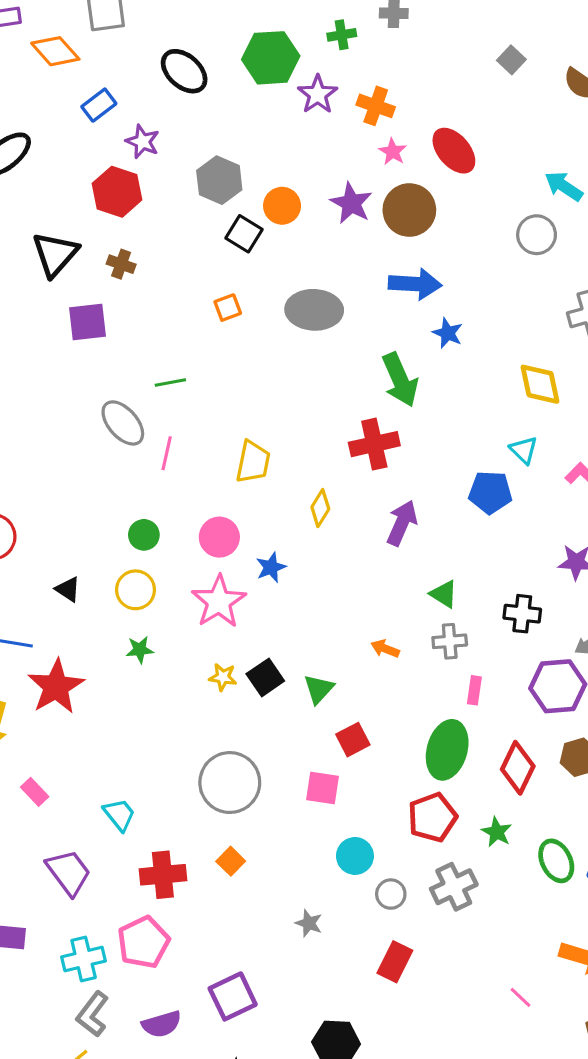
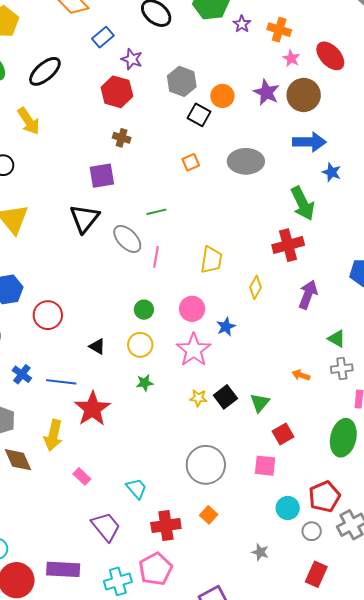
purple star: (318, 94) -> (242, 24), size x0.7
black triangle: (55, 254) -> (84, 218), moved
red pentagon: (432, 817) -> (324, 497), moved

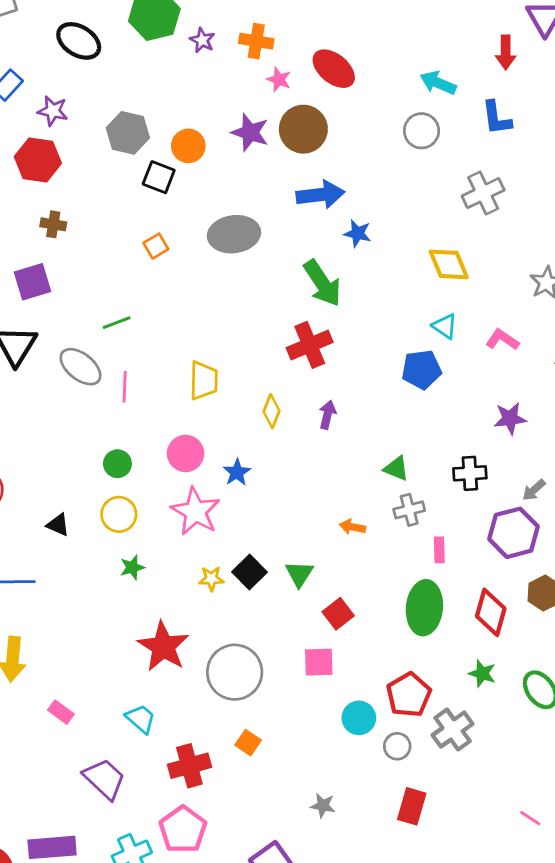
purple arrow: (308, 295) -> (327, 415), moved, size x0.7
red star: (92, 409) -> (163, 647), moved
gray star: (260, 552) -> (323, 806), moved

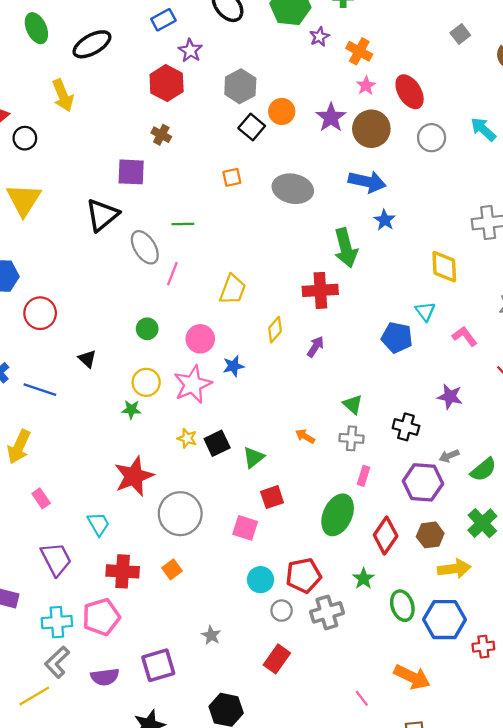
gray circle: (422, 131) -> (432, 138), moved
yellow circle: (119, 514) -> (146, 382), moved

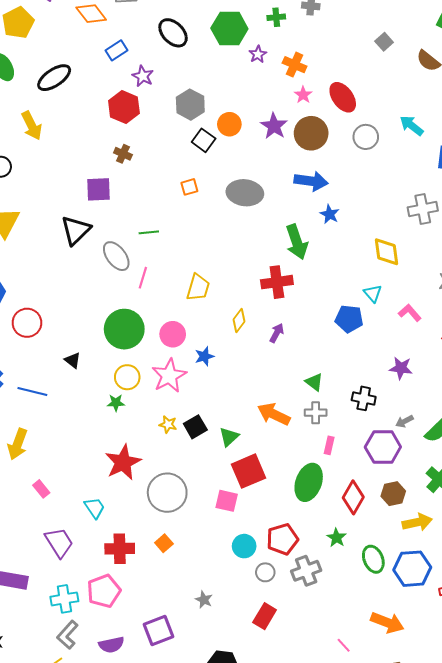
green circle: (147, 329) -> (124, 329), size x2.0
orange arrow: (305, 436) -> (274, 414), size x1.8
red square: (272, 497) -> (249, 471), size x1.6

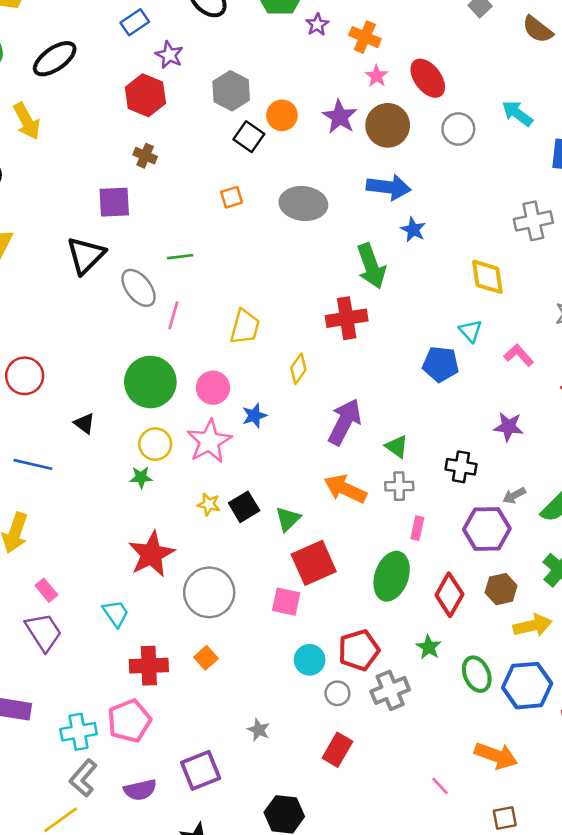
purple arrow: (277, 333) -> (345, 422), moved, size x1.8
purple trapezoid: (59, 542) -> (44, 632), moved

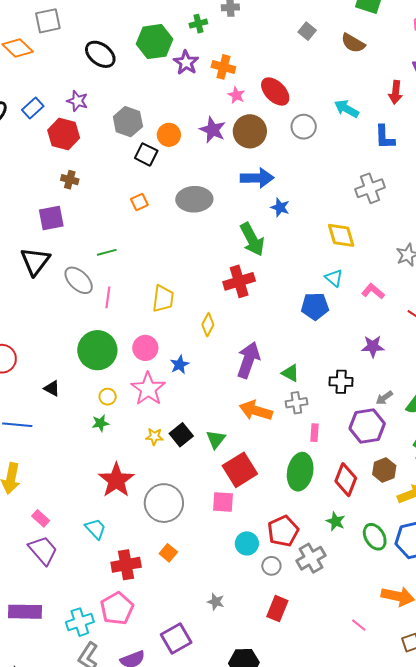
blue rectangle: (135, 22) -> (33, 108), moved
purple star: (317, 25) -> (186, 62), size x1.4
yellow circle: (155, 444) -> (108, 397), size x0.7

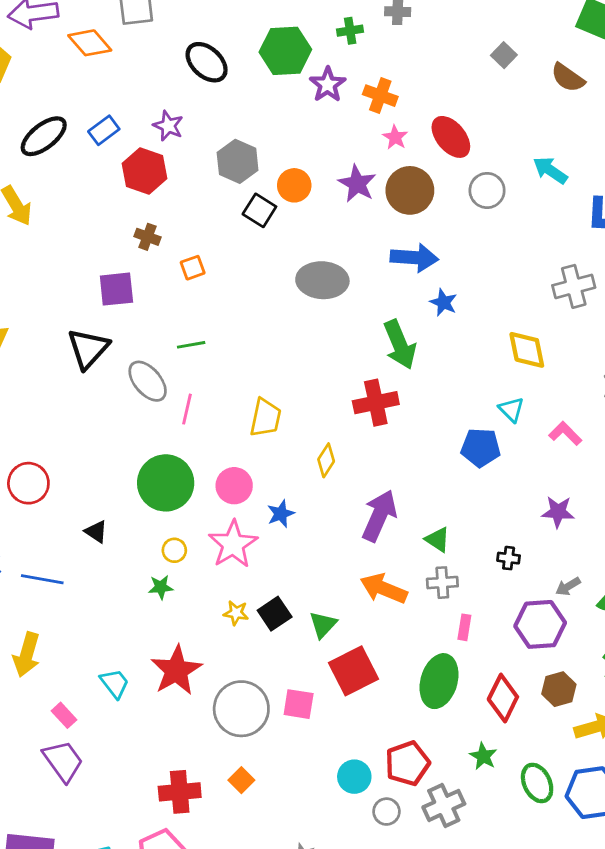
orange square: (139, 202) -> (193, 268), moved
black cross: (341, 382) -> (509, 558), size x0.7
pink square: (223, 502) -> (299, 704), moved
cyan trapezoid: (96, 529) -> (115, 683), moved

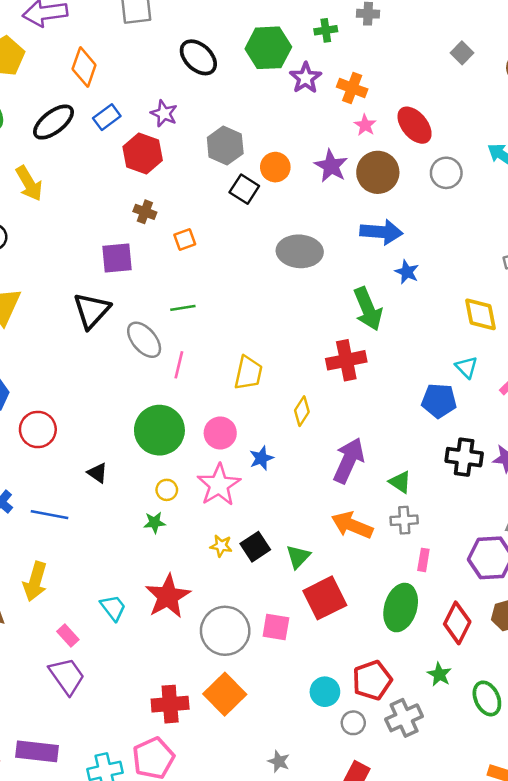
orange diamond: (90, 43) -> (84, 67), moved, turned 60
black cross: (509, 558) -> (464, 457), moved, size x1.8
orange square: (241, 780) -> (225, 694), size x1.8

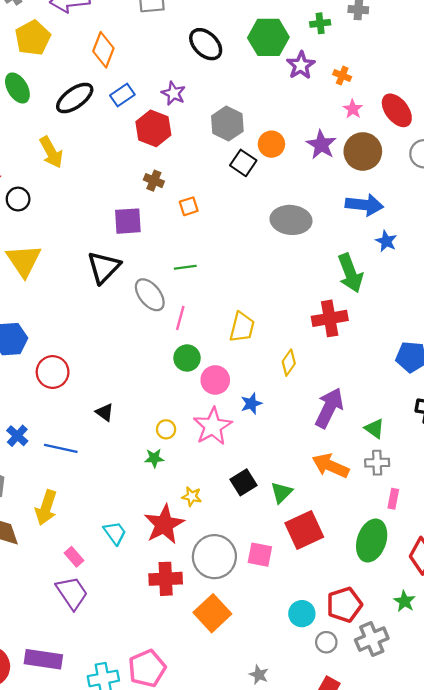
orange cross: (352, 88) -> (342, 76), size x0.7
green circle: (159, 430) -> (187, 358), moved, size x0.6
yellow star: (221, 546) -> (192, 496), moved
red cross: (170, 704) -> (166, 579), moved

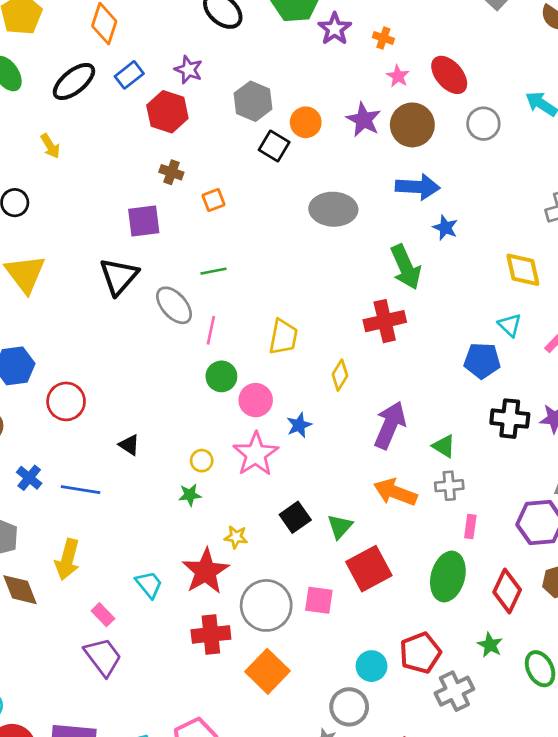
yellow arrow: (51, 152) -> (50, 146), size x0.7
gray circle: (326, 642) -> (349, 707), moved, size x1.5

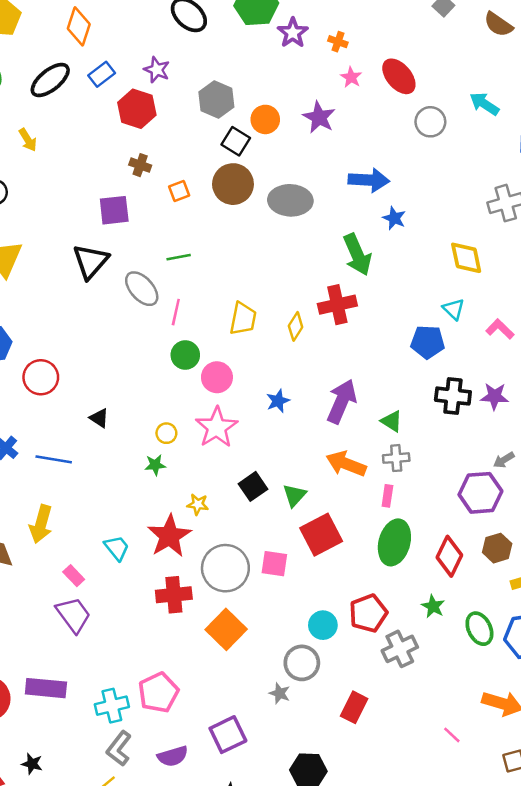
brown circle: (412, 125) -> (233, 184), moved
yellow diamond: (340, 375) -> (296, 326), moved
blue star: (299, 425) -> (278, 401), moved
pink rectangle: (470, 526) -> (387, 496), moved

